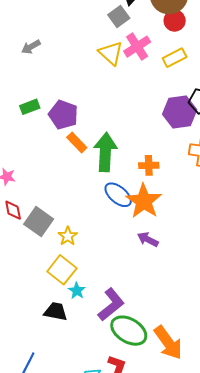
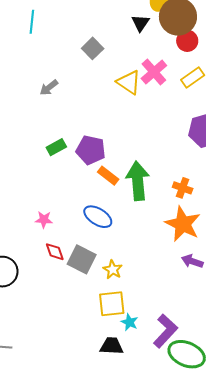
gray square: (119, 17) -> (93, 48), moved
orange cross: (149, 165) -> (183, 188), turned 30
blue ellipse: (118, 195) -> (98, 217), moved
yellow square: (62, 270) -> (112, 304), turned -36

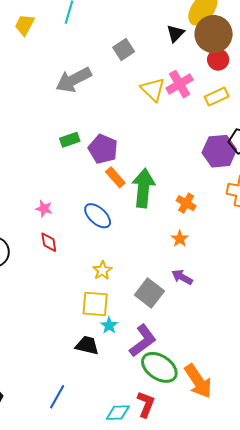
gray arrow: (49, 88) -> (73, 80), size x1.8
orange star: (183, 224) -> (180, 239), size x0.5
gray square: (82, 259) -> (149, 293), moved

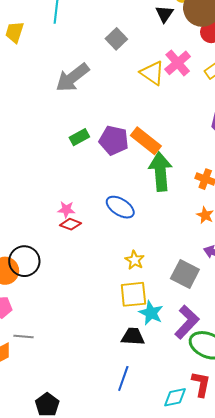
orange rectangle: (115, 177) -> (146, 141), moved, size x1.4
red diamond: (49, 242) -> (70, 224), moved, turned -50
cyan star: (109, 325) -> (151, 313), size x1.4
blue line: (57, 397) -> (123, 378), moved

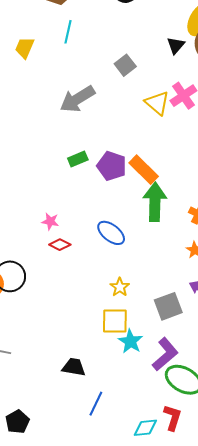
pink star: (66, 210) -> (50, 221), moved
gray square: (185, 274) -> (168, 306), turned 36
black trapezoid: (133, 336) -> (74, 367), moved

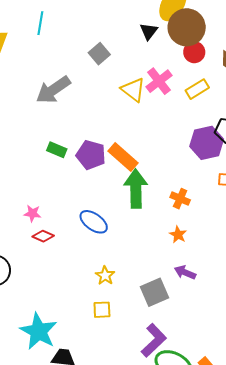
green rectangle: (78, 159) -> (57, 150), turned 48
yellow square: (115, 321) -> (102, 310), size x0.7
cyan star: (130, 341) -> (39, 331), moved, size x1.5

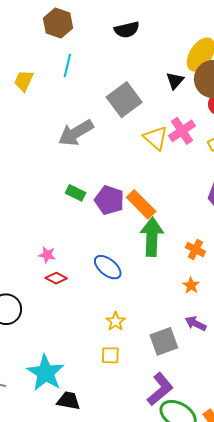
gray square: (99, 54) -> (124, 100), size x1.6

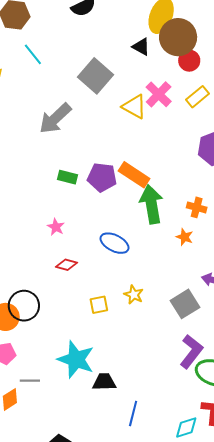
cyan line: (67, 65) -> (33, 54), turned -40
black triangle: (175, 81) -> (141, 47), turned -30
pink star: (47, 255) -> (56, 227), moved, turned 30
orange star: (191, 285) -> (185, 237), moved
yellow square: (110, 355) -> (99, 305), moved

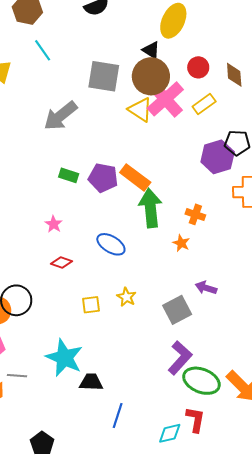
brown circle: (178, 37) -> (151, 76), moved
gray square: (95, 76) -> (104, 76), turned -36
pink cross: (159, 94) -> (165, 99), size x1.4

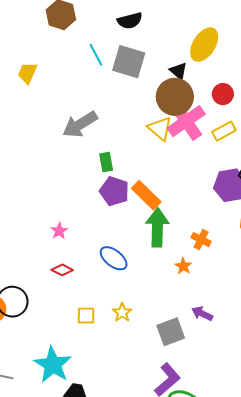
cyan line: (43, 50) -> (96, 55), moved
gray square: (104, 76) -> (129, 62), moved
green rectangle: (69, 175) -> (106, 162), moved, turned 54

